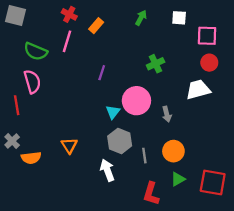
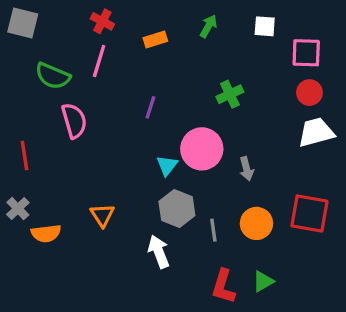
orange rectangle: (96, 26) -> (155, 40), moved, turned 32
pink semicircle: (32, 82) -> (74, 121), moved
white trapezoid: (198, 89) -> (316, 132), moved
green triangle: (178, 179) -> (263, 281), moved
red square: (213, 182) -> (309, 213), moved

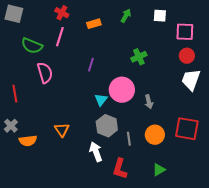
white trapezoid: (316, 132) -> (191, 80), turned -55
red L-shape: (223, 286) -> (120, 169), moved

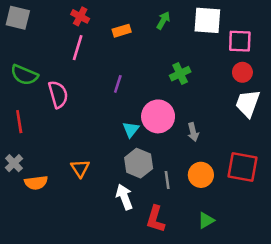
white square: (160, 16) -> (207, 20), size x1.6
green semicircle: (32, 46) -> (24, 75), moved

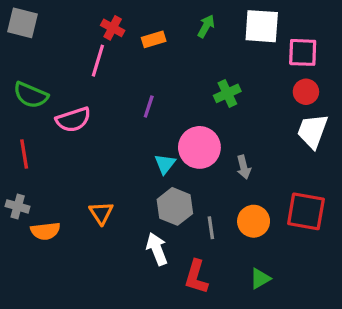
red cross: (80, 16) -> (113, 28), moved
pink semicircle: (58, 94) -> (73, 120), turned 88
gray cross: (14, 163) -> (18, 206), turned -30

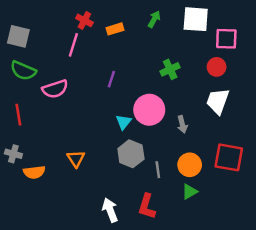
gray square: (23, 23) -> (18, 36), moved
red circle: (306, 92) -> (217, 67), moved
white trapezoid: (313, 131) -> (218, 101), moved
white arrow: (157, 249) -> (110, 210), moved
green triangle: (260, 279) -> (190, 192), moved

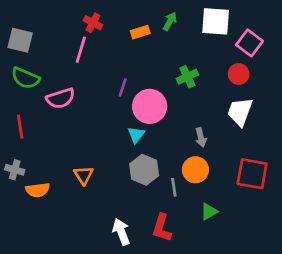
orange rectangle: (115, 29) -> (140, 32), moved
pink square: (226, 39) -> (249, 43), turned 35
pink circle: (149, 110) -> (150, 106), moved
orange circle: (190, 165) -> (195, 170), moved

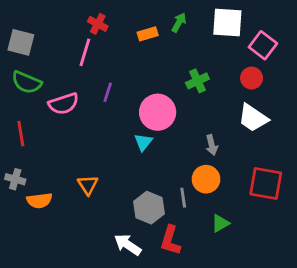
purple line: (123, 87) -> (108, 92), moved
white trapezoid: (240, 112) -> (253, 118), turned -76
gray hexagon: (144, 170) -> (149, 208), moved
white arrow: (121, 232) -> (128, 245), turned -35

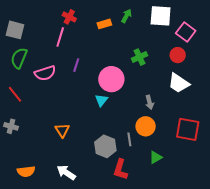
green semicircle: (27, 82) -> (19, 58), turned 90
red line: (21, 134) -> (15, 94), turned -30
orange semicircle: (39, 201) -> (26, 171), moved
white arrow: (128, 245) -> (66, 173), moved

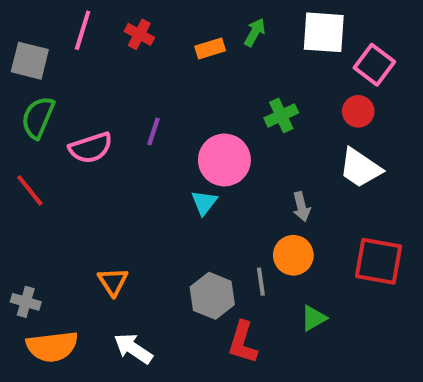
pink line: (60, 37) -> (83, 30), moved
gray cross: (11, 126) -> (26, 302), moved
orange triangle: (62, 130) -> (113, 282), moved
orange semicircle: (26, 171) -> (52, 346), size x1.4

